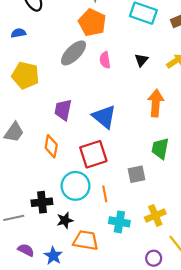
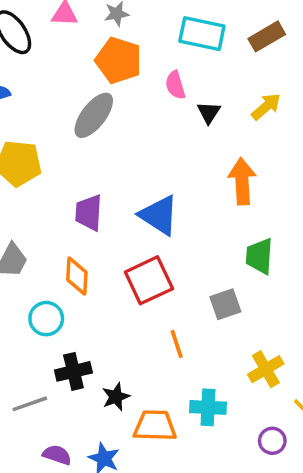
pink semicircle: (105, 60) -> (175, 85), moved
cyan circle: (76, 186) -> (46, 319), moved, size x0.7
cyan cross: (119, 222) -> (208, 407), moved

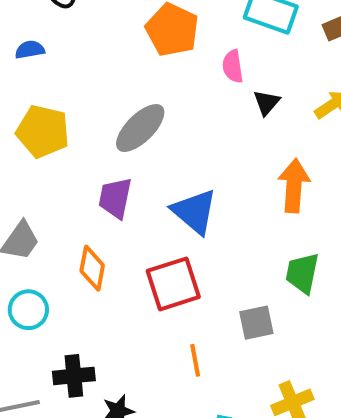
gray ellipse: (94, 115) -> (140, 128), moved
cyan circle: (46, 319) -> (28, 310), moved

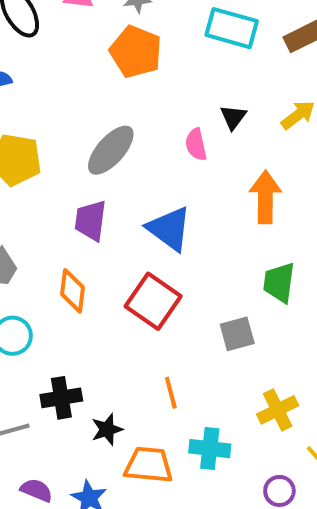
pink semicircle: (233, 66) -> (196, 144), moved
red square: (173, 284) -> (153, 301), turned -34
orange line: (195, 360) -> (171, 393), moved

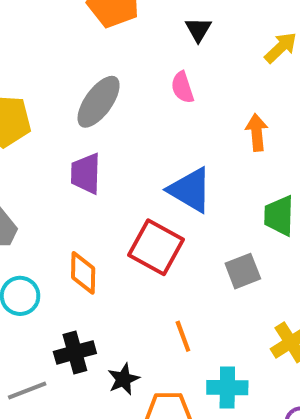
black triangle: (233, 117) -> (198, 29), moved
orange arrow: (265, 197) -> (257, 132), size x0.7
blue triangle: (169, 229) -> (190, 190), moved
orange diamond: (72, 291) -> (83, 273), moved

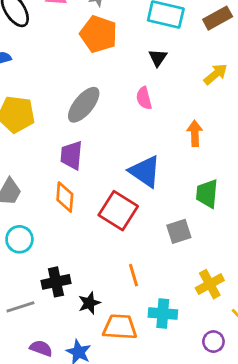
orange diamond: (83, 273) -> (65, 197), moved

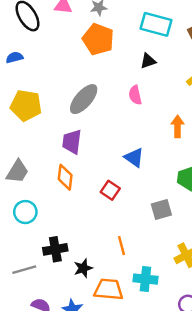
black triangle: (158, 58) -> (148, 61), turned 35
blue triangle: (145, 171) -> (134, 158), size x0.7
red square: (118, 211) -> (110, 190), size x0.6

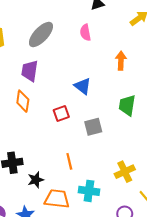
red square: (110, 190) -> (61, 114), turned 35
gray square: (161, 209) -> (93, 127), moved

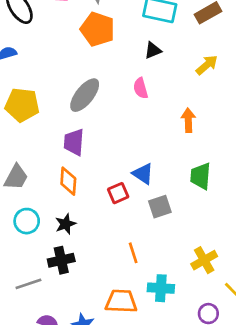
blue triangle: (83, 86) -> (143, 174), moved
black star: (36, 180) -> (66, 224), moved

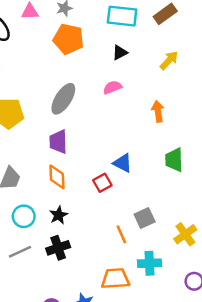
pink semicircle: (141, 88) -> (112, 87), turned 90
gray square: (160, 207) -> (145, 218), moved
gray line: (28, 284) -> (20, 252), moved

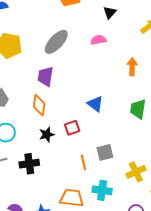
black triangle: (120, 53) -> (110, 12), turned -32
red square: (102, 183) -> (72, 128), moved
black star: (59, 215) -> (47, 135), moved

